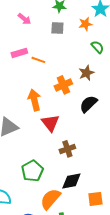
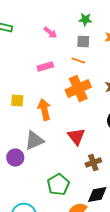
orange line: (38, 60) -> (78, 60), moved
orange cross: (63, 85) -> (78, 88), moved, size x1.4
orange arrow: (34, 100) -> (44, 110), moved

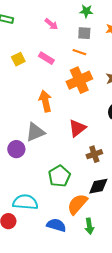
pink rectangle: (45, 66) -> (46, 58), turned 49
yellow square: (17, 100) -> (18, 59), moved, turned -32
red triangle: (76, 136) -> (77, 128), turned 30

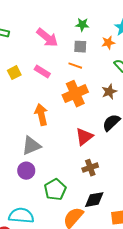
pink arrow: (51, 24) -> (47, 38), size x1.6
red triangle: (77, 128) -> (84, 137), moved
purple circle: (16, 149) -> (26, 171), moved

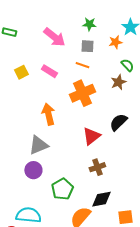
brown star: (109, 92) -> (118, 82), moved

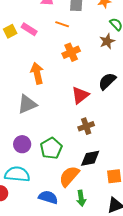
orange line: (82, 65) -> (62, 24), moved
pink rectangle: (49, 71) -> (29, 29), moved
orange cross: (82, 93) -> (71, 52), size x0.7
purple circle: (33, 170) -> (22, 144), moved

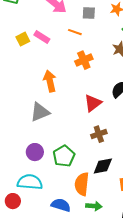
orange semicircle: (69, 176) -> (82, 184), turned -35
green arrow: (81, 198) -> (94, 206), turned -77

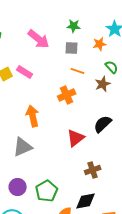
orange line: (75, 32) -> (78, 71), moved
brown cross: (99, 134) -> (93, 170), moved

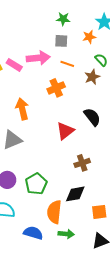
pink arrow: (39, 39) -> (38, 58), moved, turned -45
black semicircle: (103, 124) -> (92, 117), turned 96

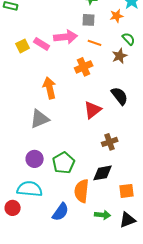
blue semicircle: (33, 233) -> (61, 212), turned 108
green arrow: (66, 234) -> (103, 215), moved

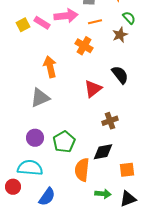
orange line: (95, 43) -> (95, 22), turned -32
orange cross: (84, 67) -> (84, 46), turned -36
blue semicircle: (61, 212) -> (47, 197), moved

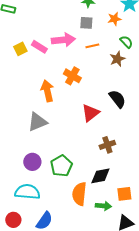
orange cross: (84, 46) -> (72, 76), moved
red circle: (13, 187) -> (13, 220), moved
green arrow: (103, 194) -> (103, 206), moved

